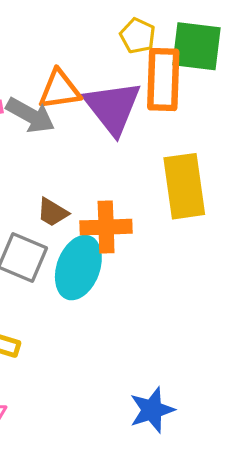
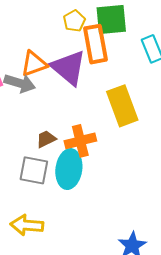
yellow pentagon: (138, 36) -> (74, 21), turned 30
brown trapezoid: (53, 212) -> (46, 139), turned 135

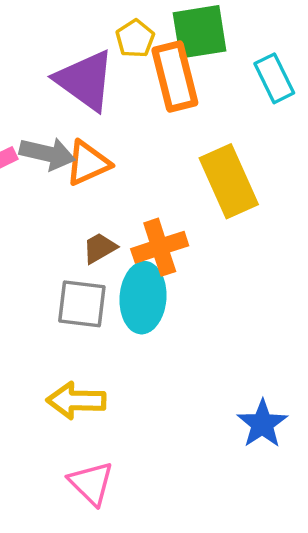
orange triangle: (34, 64) -> (88, 163), moved
purple triangle: (69, 68) -> (85, 80), moved

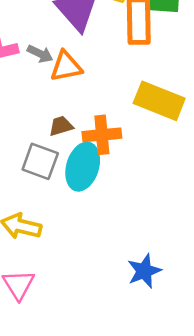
gray arrow: (47, 154) -> (40, 54), size x0.7
yellow rectangle: (229, 181) -> (159, 101), turned -57

